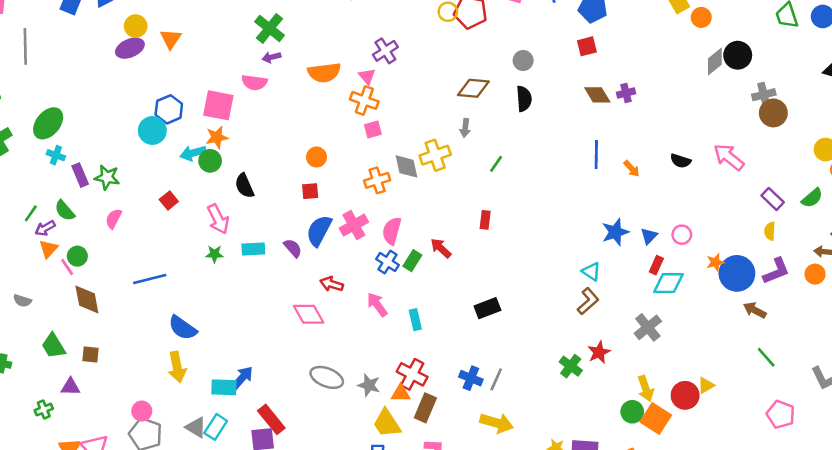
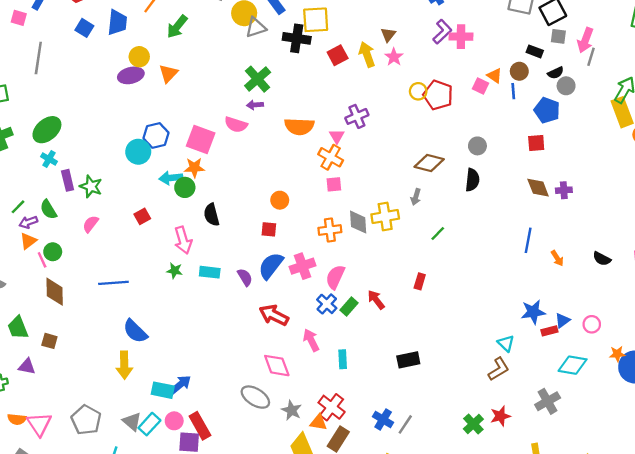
red rectangle: (656, 265) -> (549, 331), moved, turned 42
red arrow: (332, 284) -> (274, 315), size x1.4
pink diamond: (309, 314) -> (277, 366), moved
pink circle: (142, 411) -> (174, 421), moved

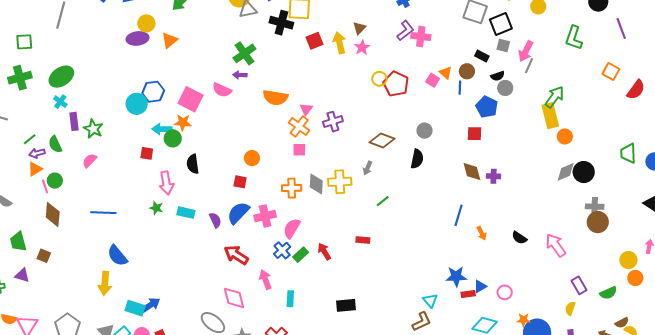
purple cross: (357, 116) -> (333, 122), moved
red square: (142, 216) -> (147, 153), moved, turned 32
red rectangle: (420, 281) -> (363, 240), turned 72

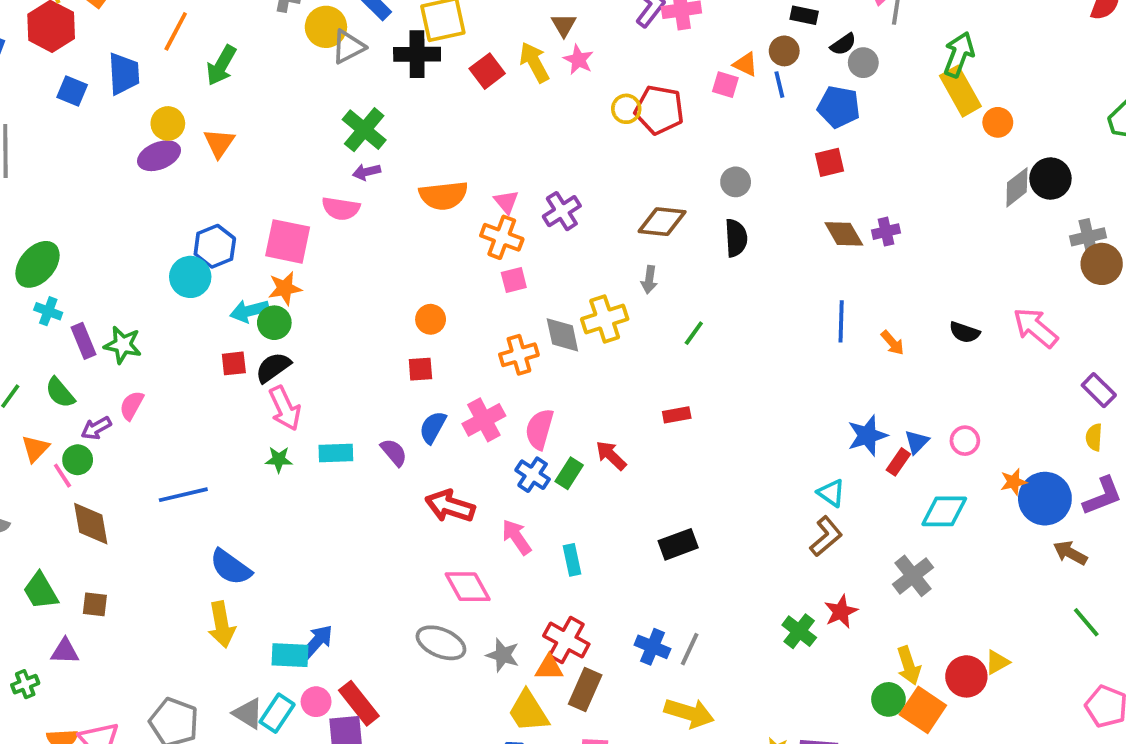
purple arrow: (37, 153) -> (96, 428), moved
black semicircle: (193, 164) -> (273, 367), moved, turned 78
blue semicircle: (238, 213) -> (433, 427), size x0.7
red rectangle: (468, 294) -> (898, 462), turned -32

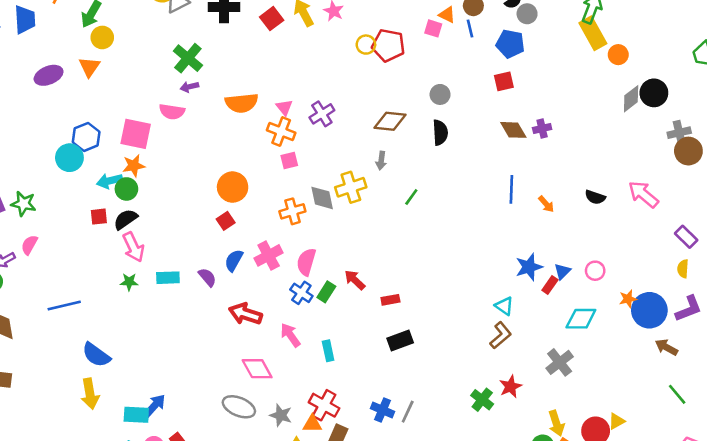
yellow circle: (168, 123) -> (102, 37), moved
orange circle: (431, 319) -> (233, 187), size x1.5
red square: (420, 369) -> (226, 221), turned -30
red rectangle: (677, 415) -> (390, 300), moved

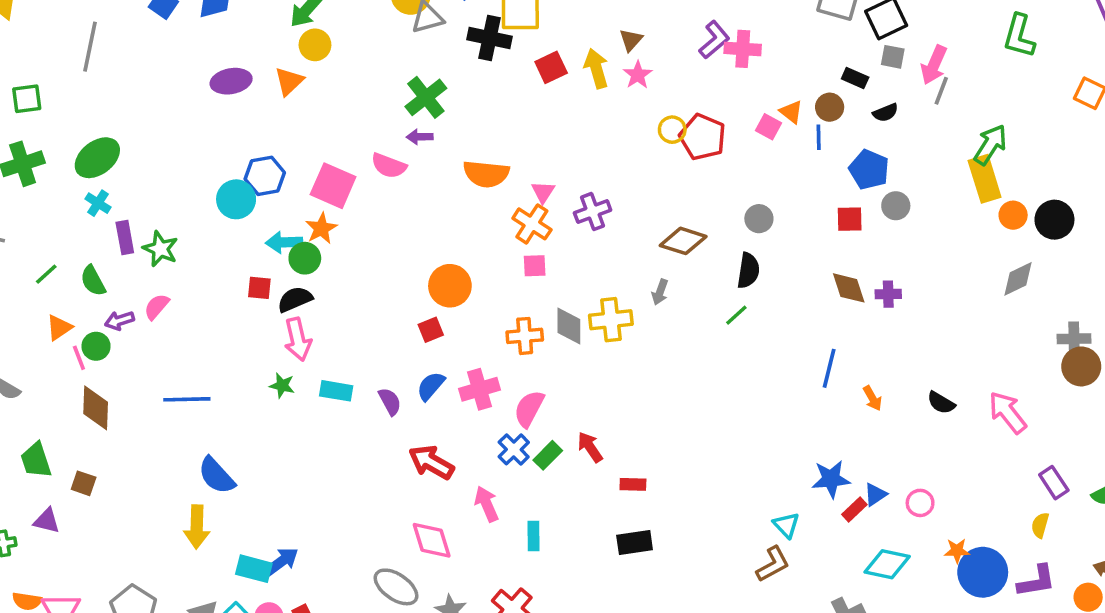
gray circle: (527, 14) -> (896, 206), moved
black circle: (654, 93) -> (1054, 220), moved
orange star: (134, 166) -> (321, 228), turned -30
green line: (411, 197) -> (736, 315), moved

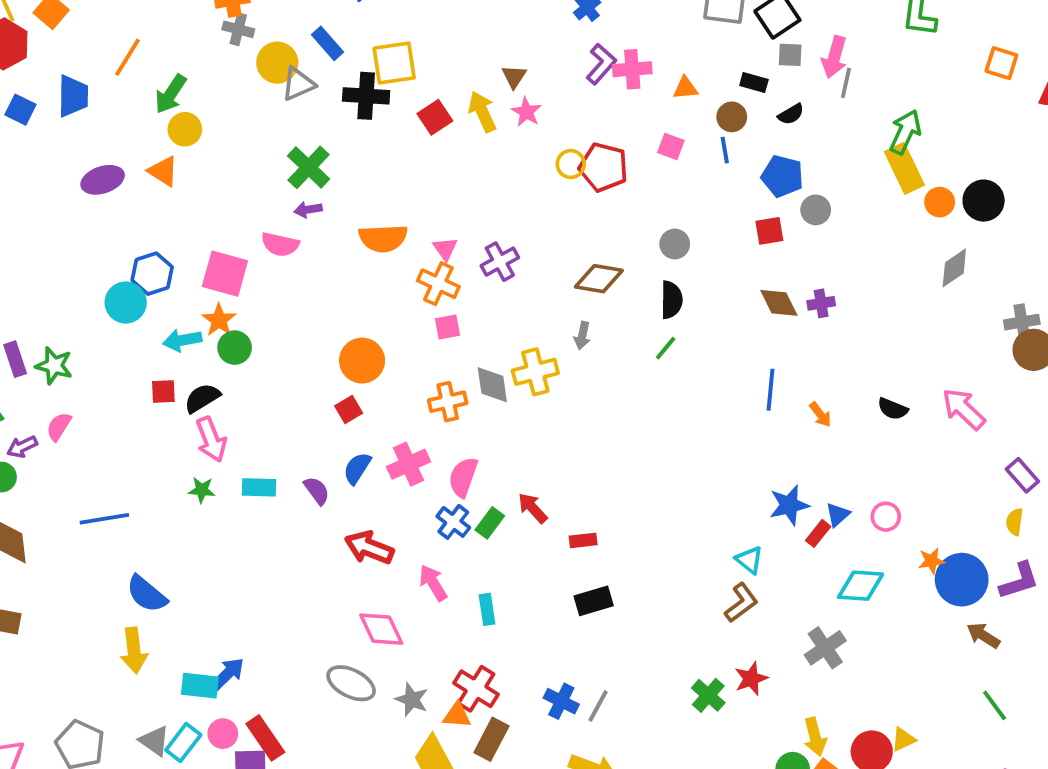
orange triangle: (289, 81) -> (163, 171), turned -36
orange triangle: (791, 112) -> (685, 88), moved, turned -35
green circle: (305, 258) -> (235, 348), moved

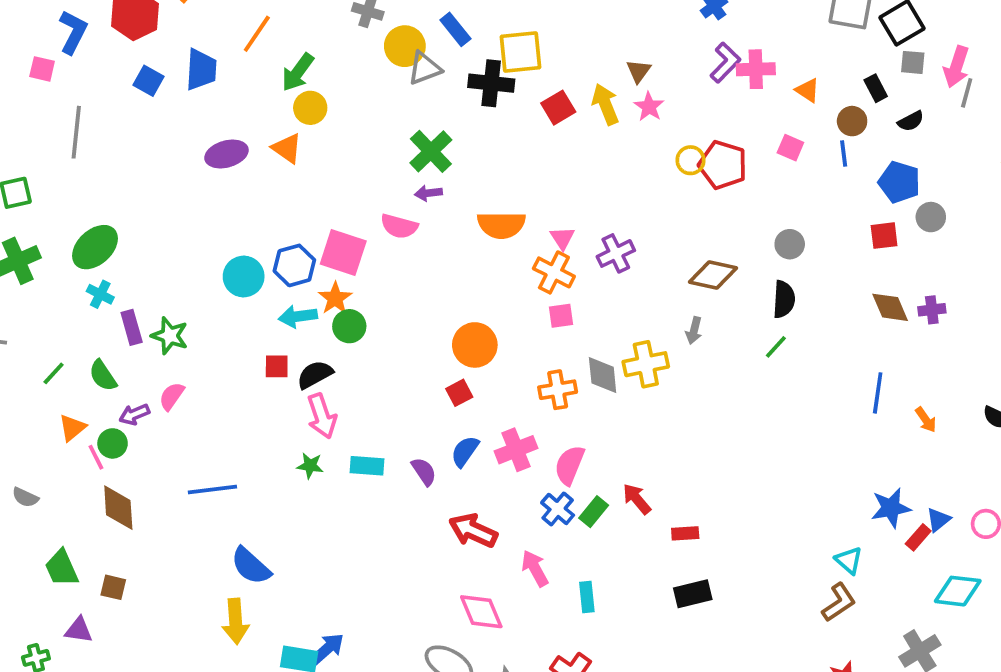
black rectangle: (754, 83) -> (876, 88), turned 44
orange triangle: (685, 88) -> (808, 90), turned 36
blue hexagon: (152, 274) -> (294, 265), moved

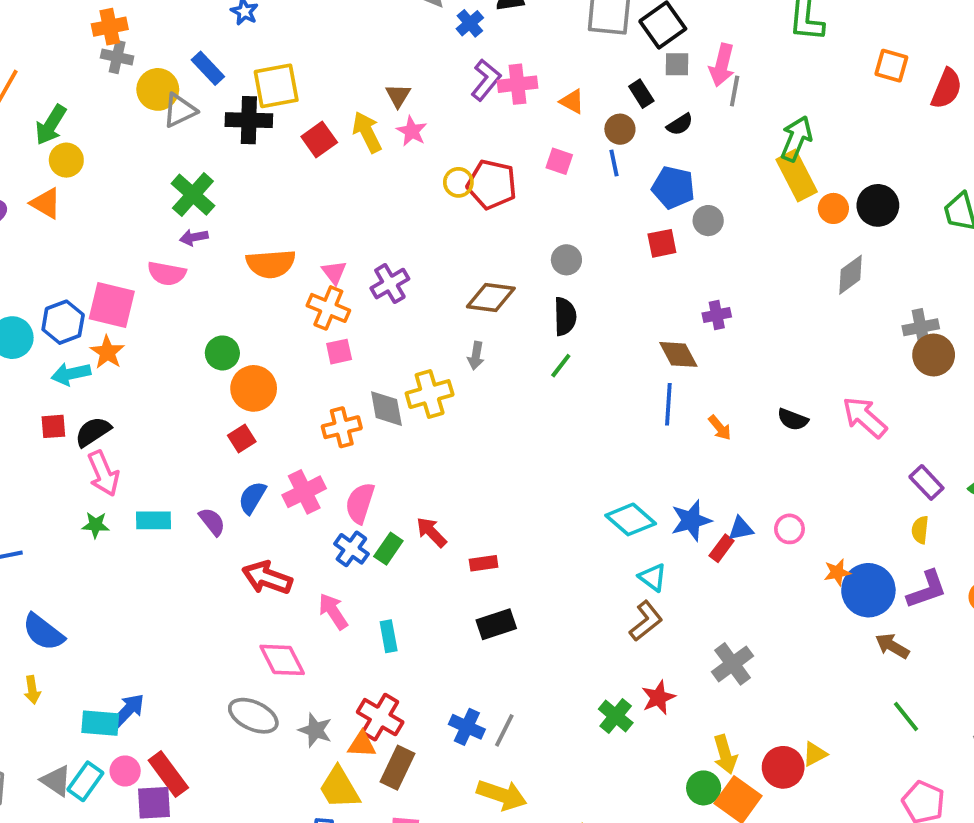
brown diamond: (890, 307) -> (678, 354), moved
green circle: (349, 326) -> (222, 353), moved
blue triangle: (938, 520) -> (741, 529), turned 32
cyan diamond: (958, 591) -> (631, 519), moved, turned 39
yellow arrow: (235, 621) -> (32, 690), size x0.6

